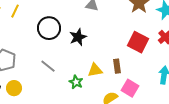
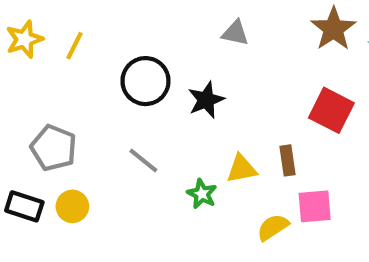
pink square: (130, 88) -> (315, 206), turned -36

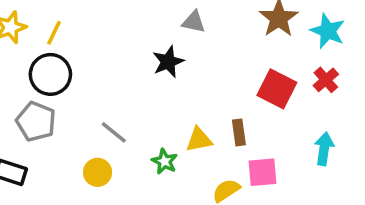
black circle: (145, 81) -> (50, 74), moved
black star: (206, 100) -> (168, 62), moved
yellow circle: (72, 206) -> (98, 172), moved

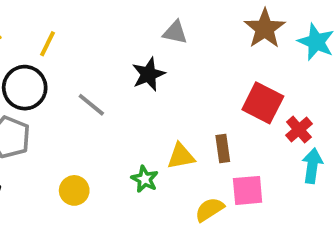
yellow line: (54, 33) -> (48, 44), moved
red cross: (326, 80) -> (299, 130), moved
gray line: (114, 132) -> (91, 105), moved

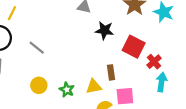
black star: (148, 74) -> (104, 30), moved, turned 30
yellow triangle: (181, 156) -> (94, 86), moved
yellow circle: (74, 190) -> (39, 85), moved

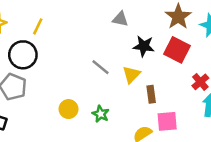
red square: (134, 47) -> (177, 50), moved
gray line: (37, 48) -> (101, 67), moved
yellow triangle: (94, 86) -> (131, 75), moved, turned -35

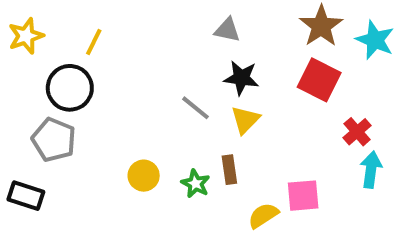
black star: (144, 46) -> (241, 78), moved
brown rectangle: (151, 94) -> (229, 170), moved

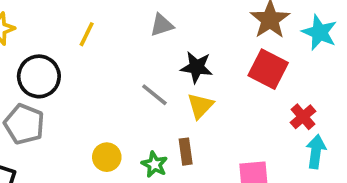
gray triangle: (227, 30) -> (162, 25), moved, turned -30
yellow line: (94, 42) -> (87, 34), moved

